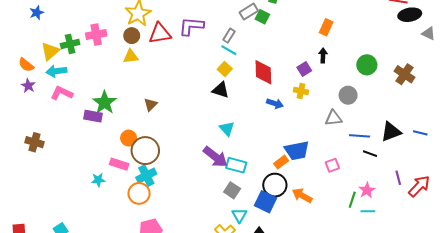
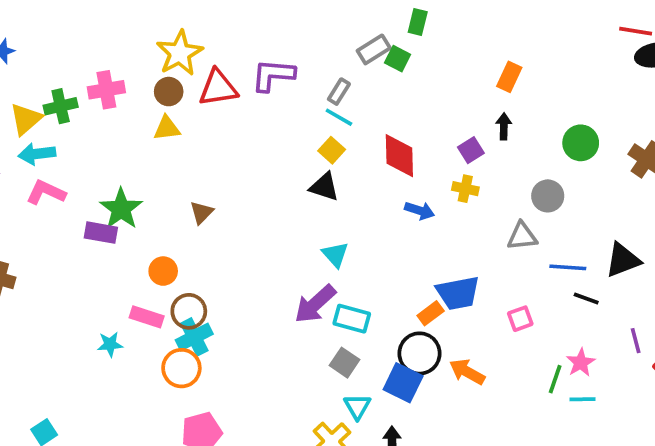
brown circle: (145, 151) -> (189, 311), moved, size x0.7
purple arrow: (215, 157) -> (315, 304), turned 100

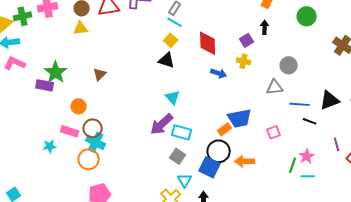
green circle: (581, 143) -> (307, 16), moved
cyan cross: (194, 337) -> (96, 142), turned -36
orange arrow: (467, 372) -> (245, 161), turned -30

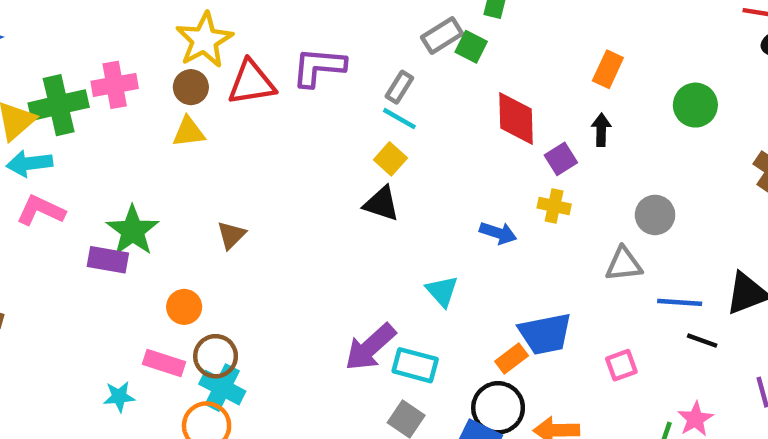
green cross: (23, 16) -> (59, 105), size x1.4
red diamond: (208, 43) -> (516, 119), moved
cyan triangle: (173, 97) -> (442, 291), moved

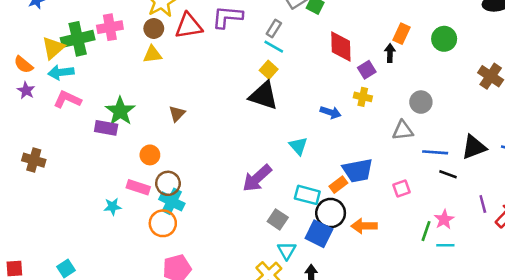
orange rectangle: (608, 69) -> (402, 34), moved
black triangle: (381, 204) -> (263, 96), size x1.4
cyan rectangle: (415, 365) -> (307, 195), moved

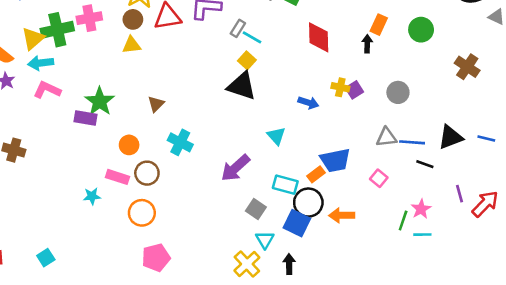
gray rectangle: (274, 28) -> (238, 28), moved
purple square: (367, 70) -> (354, 90), moved
gray triangle: (403, 130) -> (386, 137), moved
pink square: (402, 188) -> (379, 178), turned -30
cyan cross: (172, 201) -> (180, 142), moved

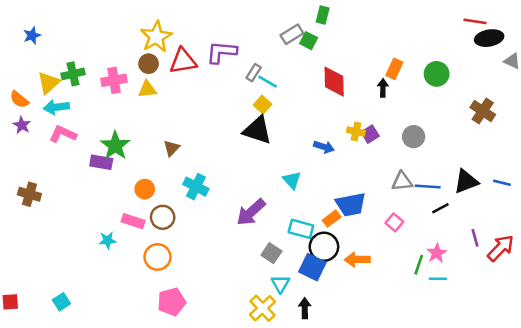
pink cross: (89, 18) -> (114, 80), moved
green cross: (57, 30) -> (73, 74), size x0.7
black line: (425, 164) -> (440, 208), turned -48

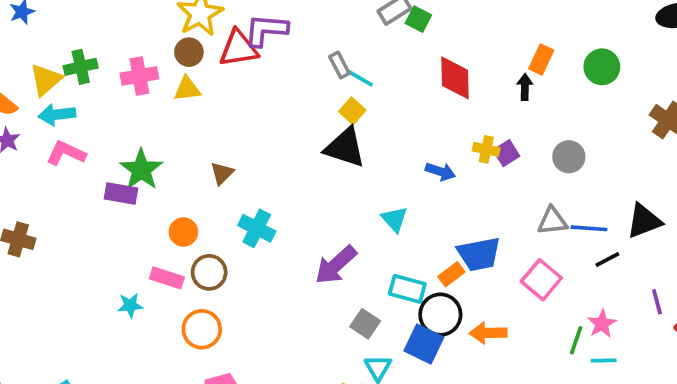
purple L-shape: (222, 52) -> (266, 30), moved
gray rectangle: (254, 73) -> (339, 65), turned -60
pink square: (394, 222) -> (541, 280), size x1.5

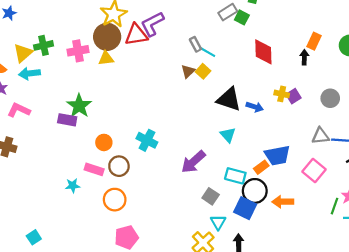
purple L-shape: (266, 30) -> (152, 24), turned -32
brown circle: (189, 52) -> (107, 37), size x1.6
black triangle: (345, 148) -> (229, 99), moved
pink L-shape: (66, 153) -> (19, 110), moved
brown triangle: (222, 173) -> (188, 71), moved

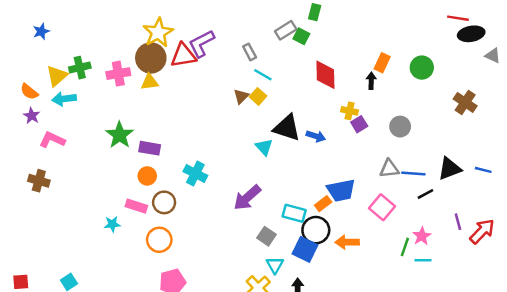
gray rectangle: (195, 44) -> (250, 52), moved
yellow cross: (282, 94) -> (350, 111), moved
purple rectangle: (67, 120) -> (150, 148), moved
cyan triangle: (228, 135) -> (264, 147), moved

